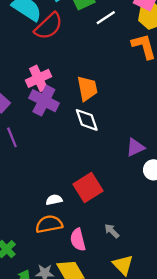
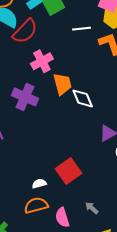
white line: (106, 18) -> (81, 29), moved, turned 30
pink cross: (38, 78) -> (42, 61), moved
white diamond: (87, 120) -> (83, 98), moved

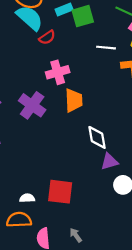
red semicircle: (25, 31) -> (47, 37), size x0.6
white diamond: (83, 98) -> (97, 137), moved
red square: (68, 171) -> (60, 192), turned 30

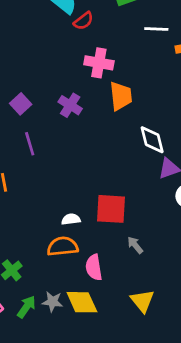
pink cross: (58, 72) -> (99, 63), turned 30
purple cross: (32, 105) -> (70, 105), size x0.7
gray arrow: (76, 235) -> (135, 245), moved

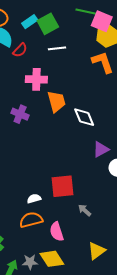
white line: (156, 29) -> (57, 48), moved
white diamond: (152, 140) -> (84, 117), moved
yellow triangle: (142, 301) -> (97, 251), turned 42

